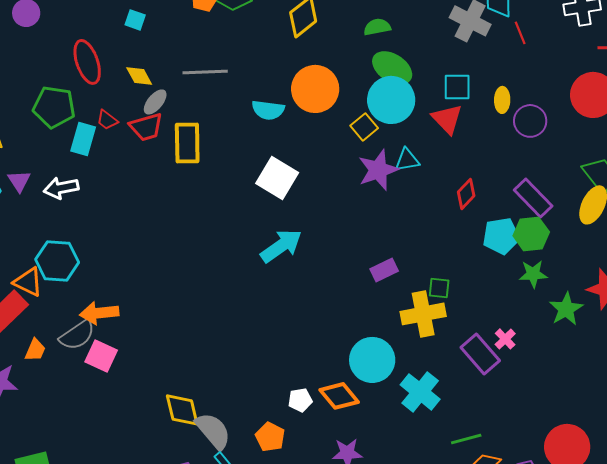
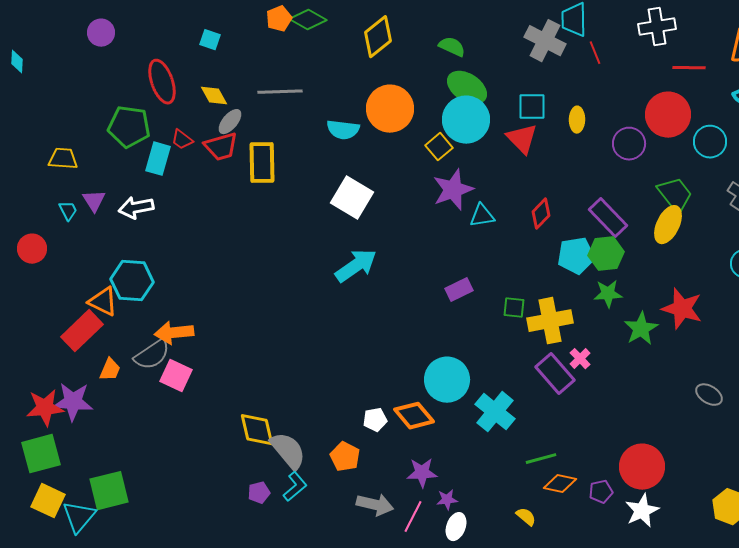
green semicircle: (377, 27) -> (452, 47), turned 36
purple circle: (530, 121) -> (629, 144), moved
cyan triangle: (407, 160) -> (482, 216), moved
yellow cross: (423, 314) -> (550, 321), moved

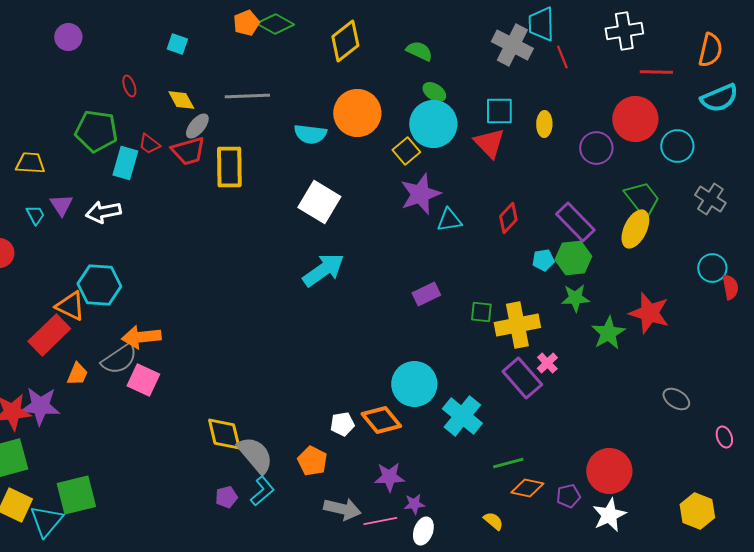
red ellipse: (162, 82) -> (129, 86), size x0.5
green ellipse: (467, 88) -> (434, 92), size x0.6
cyan pentagon: (576, 256) -> (543, 260), size x0.6
pink line: (413, 517) -> (380, 521), turned 52

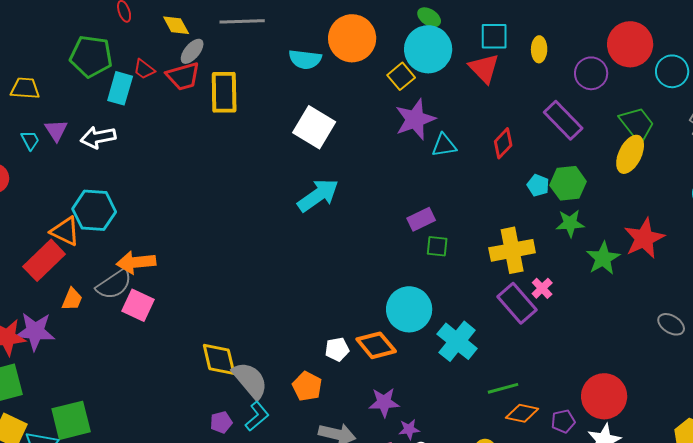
purple rectangle: (575, 222) -> (563, 120), moved
cyan pentagon: (543, 260) -> (538, 185), turned 30
green square: (481, 312) -> (437, 246), moved
red star: (649, 313) -> (644, 238), turned 30

